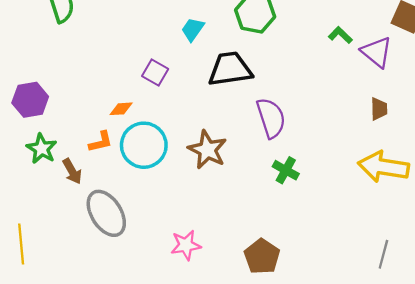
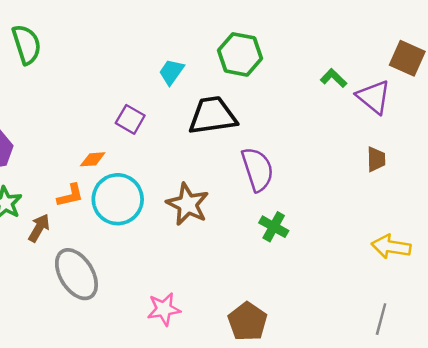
yellow arrow: (383, 167) -> (391, 247), moved, size x0.7
brown arrow: (72, 171) -> (39, 228), turned -120

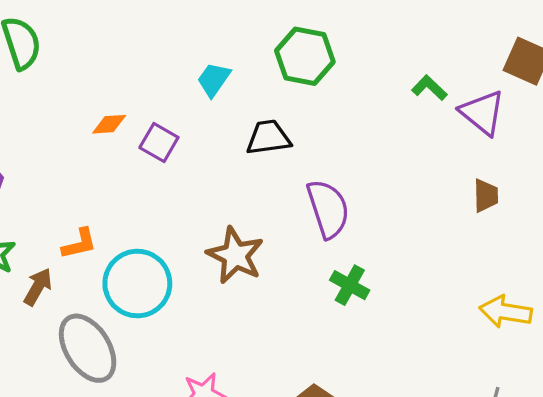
black trapezoid: (213, 116) -> (268, 138), size x0.7
orange diamond: (93, 159) -> (109, 124), moved
cyan circle: (118, 199) -> (137, 284), moved

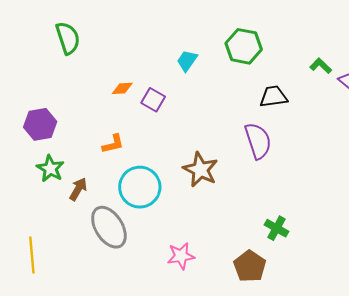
black trapezoid: (268, 138) -> (273, 97), moved
orange L-shape: (79, 244) -> (113, 144), moved
green cross: (350, 285) -> (277, 228), moved

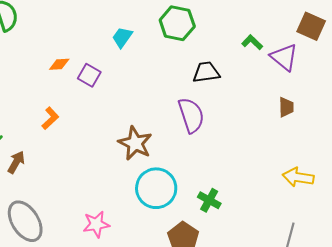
orange L-shape: (113, 144) -> (50, 118), turned -30
cyan circle: (140, 187) -> (156, 188), moved
gray ellipse: (109, 227) -> (25, 221), moved
pink star: (181, 256) -> (96, 224), moved

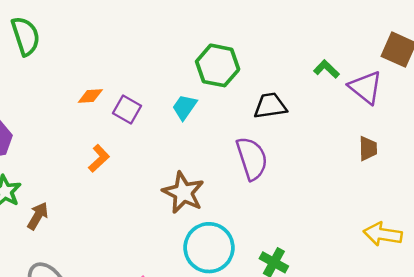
green hexagon: (177, 23) -> (218, 65), moved
cyan trapezoid: (122, 37) -> (185, 107), moved
orange L-shape: (50, 118) -> (99, 158), moved

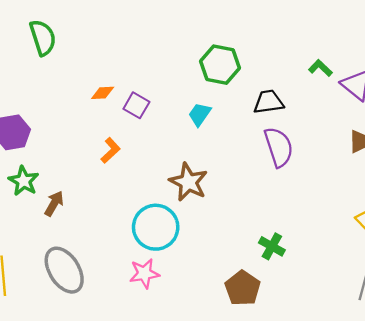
cyan trapezoid: (185, 107) -> (200, 114), moved
purple semicircle: (252, 158) -> (279, 147), moved
cyan circle: (209, 248) -> (156, 227), moved

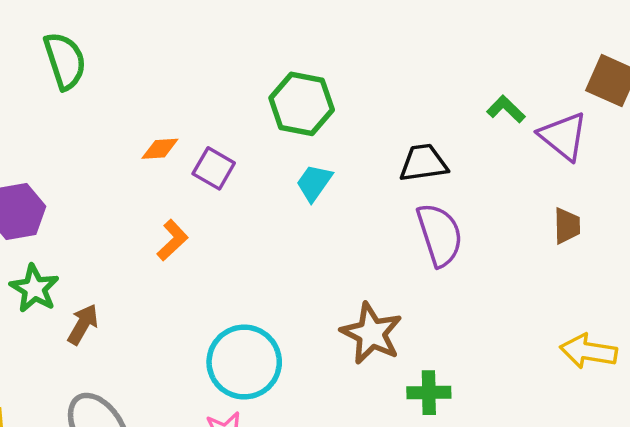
green hexagon: (220, 65) -> (302, 104), moved
brown star: (188, 182) -> (371, 333), moved
green cross: (272, 246) -> (429, 393), turned -30

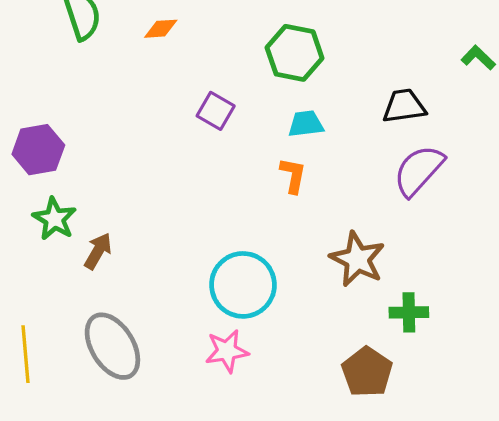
orange diamond: (160, 149) -> (161, 29), moved
cyan trapezoid: (314, 183) -> (306, 124), turned 48
purple semicircle: (440, 235) -> (419, 171), turned -120
orange L-shape: (172, 240) -> (293, 175), moved, turned -36

